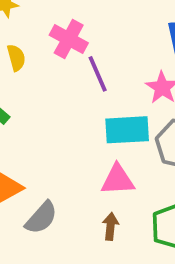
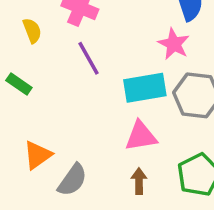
purple line: (98, 74) -> (89, 58), moved

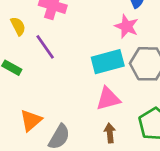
purple line: (89, 58) -> (45, 47), moved

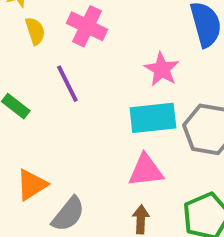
yellow semicircle: (18, 26) -> (35, 31), moved
pink star: (127, 26) -> (162, 69), moved

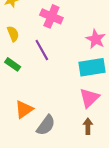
yellow semicircle: (35, 31) -> (13, 34), moved
pink triangle: (146, 170) -> (89, 98), turned -35

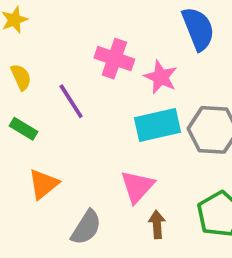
pink cross: (51, 16) -> (114, 59), moved
pink triangle: (89, 98) -> (137, 186), moved
orange triangle: (24, 109) -> (43, 184), moved

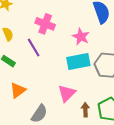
pink cross: (114, 59) -> (45, 24), moved
brown arrow: (157, 224) -> (85, 110), moved

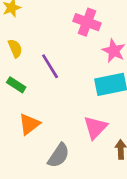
pink cross: (45, 24) -> (87, 22), moved

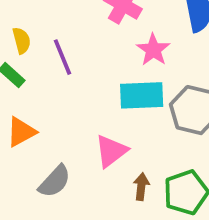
yellow semicircle: (15, 48) -> (22, 41), moved

